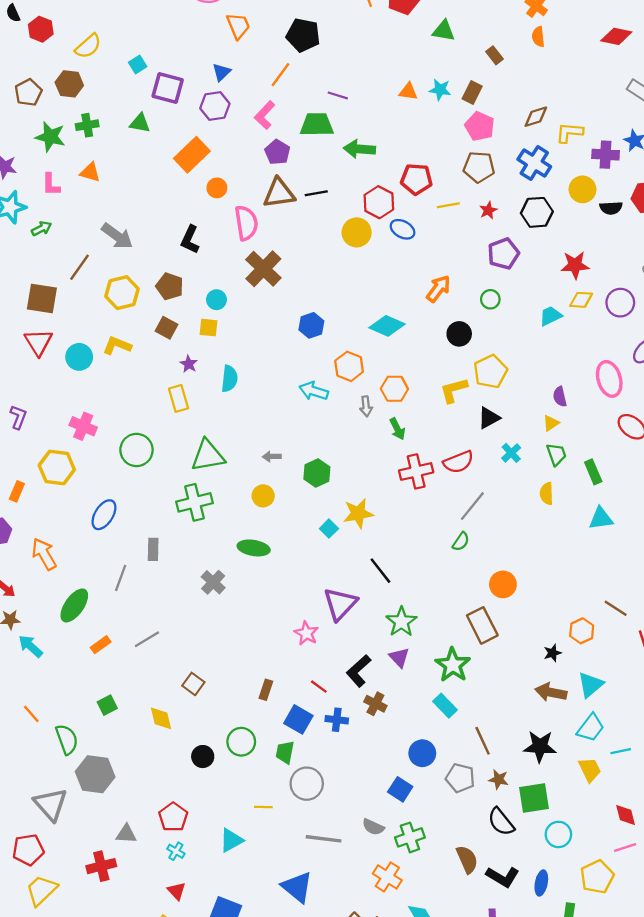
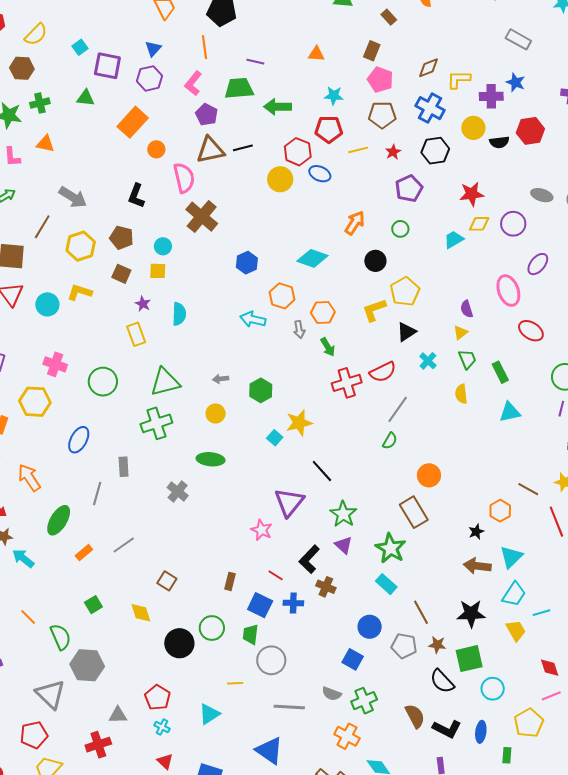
orange line: (280, 75) -> (204, 47), turned -40
cyan star: (440, 90) -> (334, 96), moved
black circle: (203, 757) -> (179, 643), size x1.5

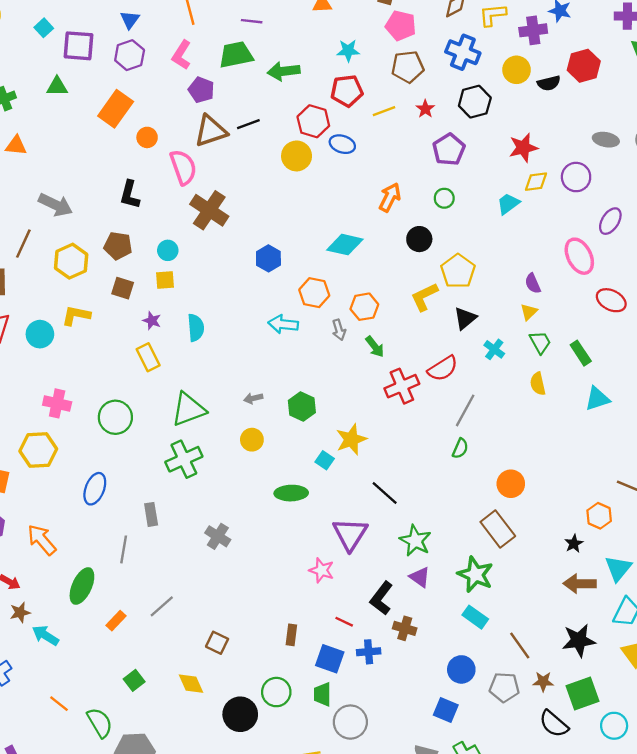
green ellipse: (211, 459) -> (291, 493), moved

